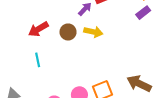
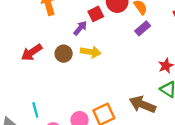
cyan line: (38, 60) -> (35, 110), moved

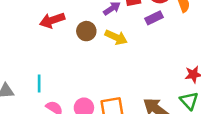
purple rectangle: (143, 28) -> (154, 18), moved

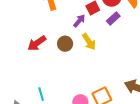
yellow arrow: (116, 37) -> (89, 42), turned 48

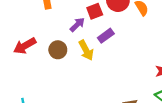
purple rectangle: (113, 19) -> (106, 36), moved

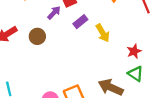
yellow arrow: (86, 50) -> (103, 33), moved

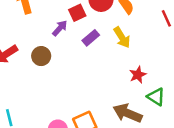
yellow arrow: (103, 33) -> (122, 37), moved
red star: (134, 51) -> (138, 75), moved

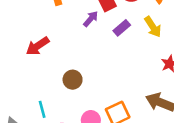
brown circle: (41, 56) -> (73, 80), moved

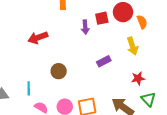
purple arrow: (91, 19) -> (85, 27), turned 120
purple rectangle: (122, 28) -> (104, 61), moved

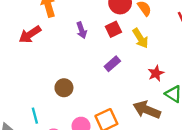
red square: (102, 18) -> (113, 29), moved
red arrow: (38, 38) -> (30, 34), moved

